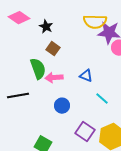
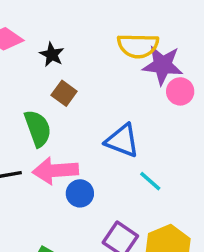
blue triangle: (86, 76) -> (122, 141), size x1.5
pink arrow: (54, 78) -> (55, 171), moved, size x1.4

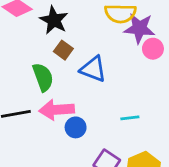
black star: (52, 55) -> (54, 20), size x1.5
blue triangle: (122, 141) -> (93, 69), moved
cyan line: (150, 181) -> (130, 118), turned -48

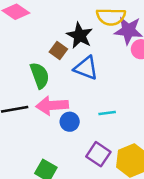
black star: (54, 20) -> (80, 35), moved
cyan line: (130, 118) -> (107, 113), moved

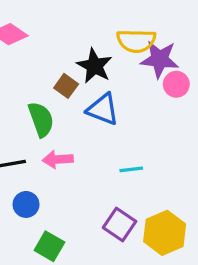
pink arrow: (52, 105) -> (58, 159), size x0.7
blue circle: (70, 122) -> (26, 204), moved

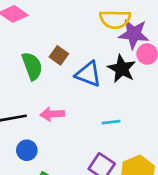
black star: (94, 66) -> (122, 69), moved
green semicircle: (41, 119) -> (32, 66), moved

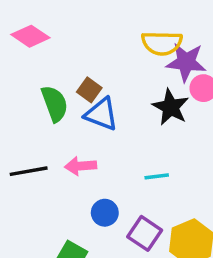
blue triangle: (88, 74) -> (101, 114), moved
blue circle: (27, 150) -> (105, 213), moved

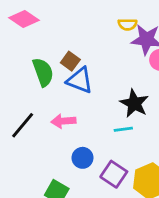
yellow semicircle: (162, 43) -> (127, 24), size x0.6
black star: (171, 107) -> (134, 103), moved
black line: (29, 171) -> (23, 125), turned -40

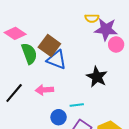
pink diamond: (24, 19) -> (15, 33), moved
brown square: (70, 61) -> (49, 46), size x1.5
cyan line: (123, 129) -> (77, 105), moved

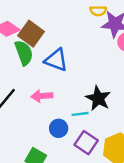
brown square: (49, 46) -> (31, 34), moved
black star: (97, 77) -> (98, 98), moved

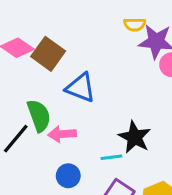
green semicircle: (24, 53) -> (39, 116), moved
blue circle: (59, 128) -> (68, 176), moved

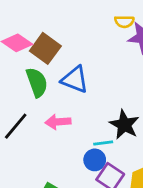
green semicircle: (39, 116) -> (37, 82), moved
blue circle: (68, 176) -> (95, 160), moved

